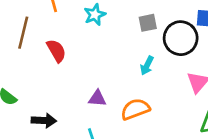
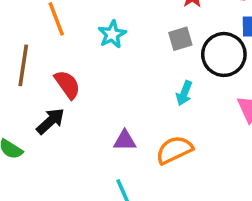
black arrow: (44, 120) -> (50, 121), moved, turned -40

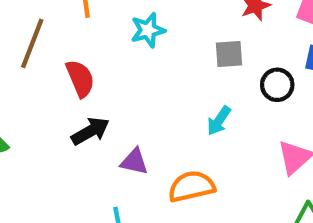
black circle: (224, 54) -> (277, 85), size x0.6
black arrow: (50, 121) -> (90, 131), moved

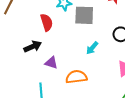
gray square: (229, 54) -> (84, 15), moved, size x1.5
red semicircle: (80, 78) -> (47, 22), moved

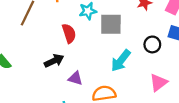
cyan arrow: (92, 48) -> (121, 61), size x1.5

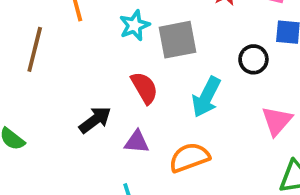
red semicircle: (69, 33) -> (144, 88), moved

